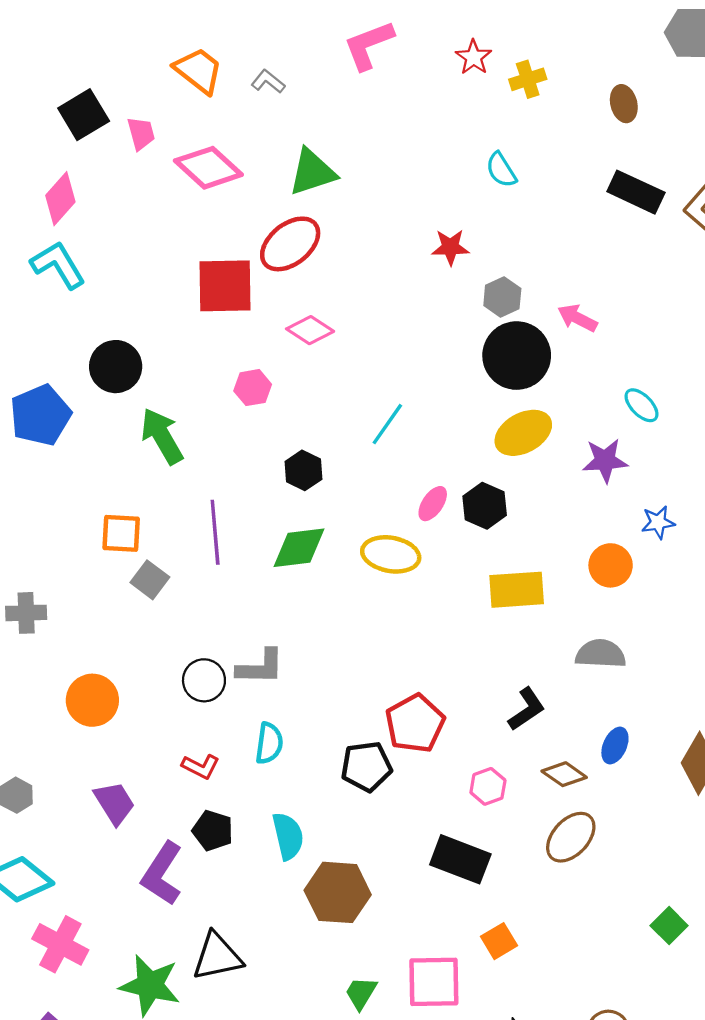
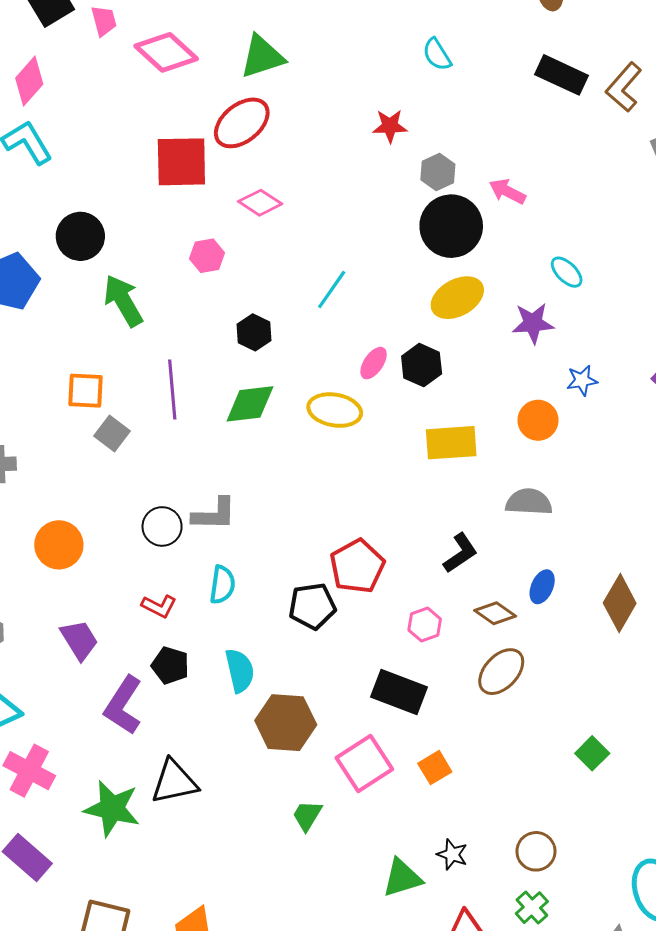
pink square: (434, 982) -> (364, 763), moved, turned -32

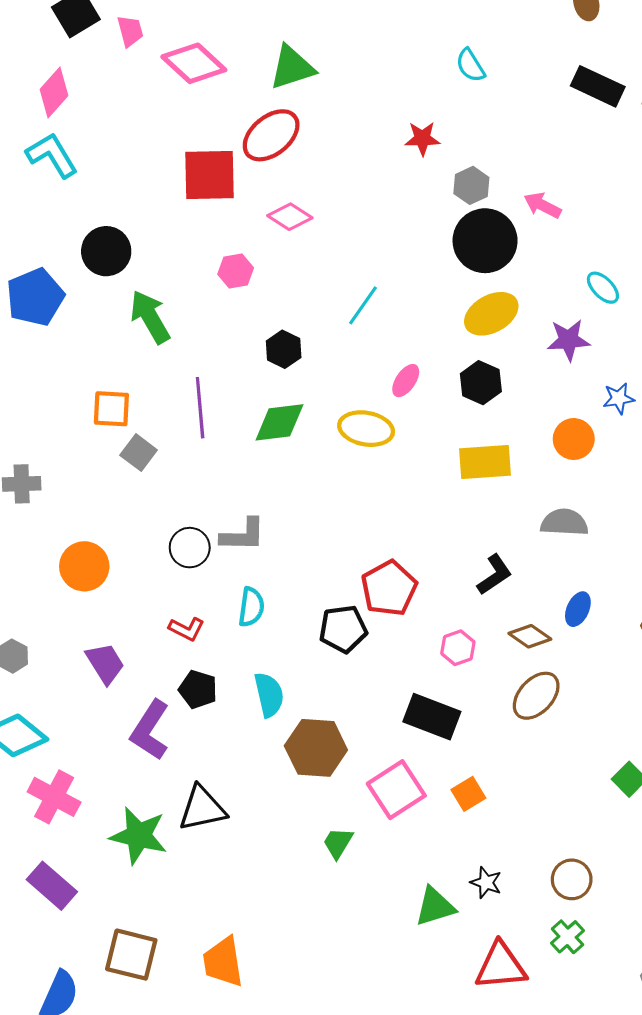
black hexagon: (422, 365) -> (481, 383), moved

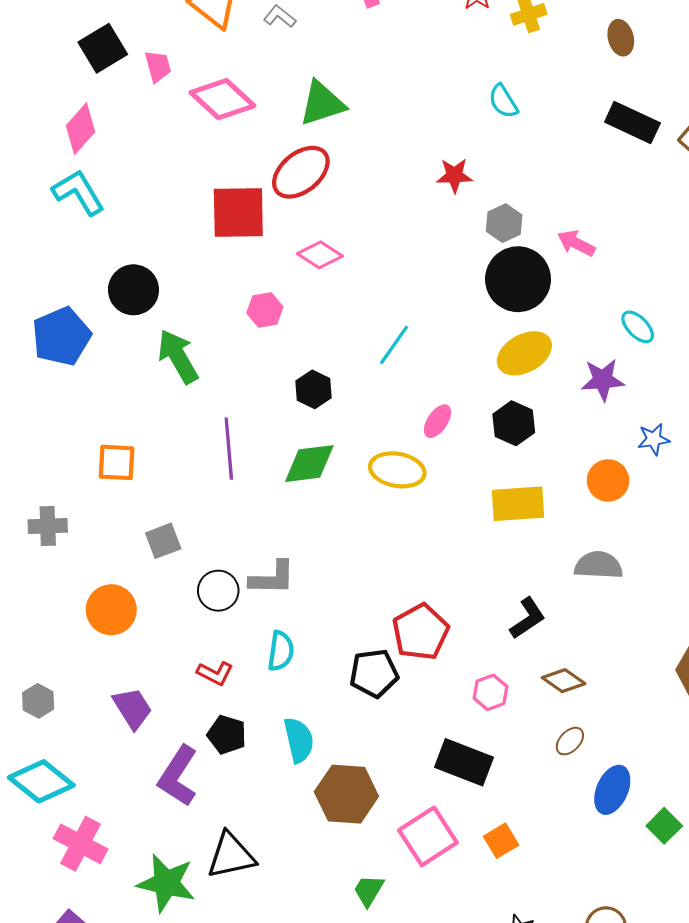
orange square: (111, 409) -> (117, 462), moved
gray square: (139, 453) -> (163, 541), moved, turned 32
blue ellipse: (578, 609) -> (612, 790), moved, size x1.4
brown ellipse: (536, 696) -> (570, 741), size x0.6

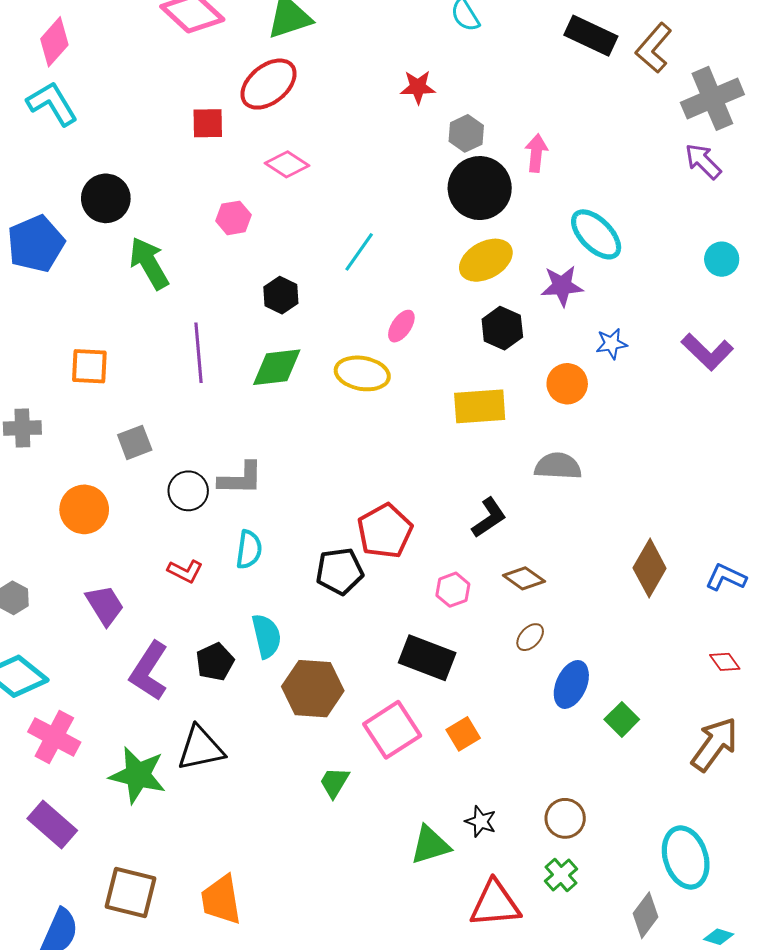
red square: (238, 212) -> (208, 123), size x0.6
pink arrow: (576, 243) -> (536, 153), turned 69
cyan ellipse: (638, 327) -> (596, 234), size x1.6
black hexagon: (514, 423) -> (502, 328), moved
black pentagon: (227, 735) -> (215, 662), moved, turned 30

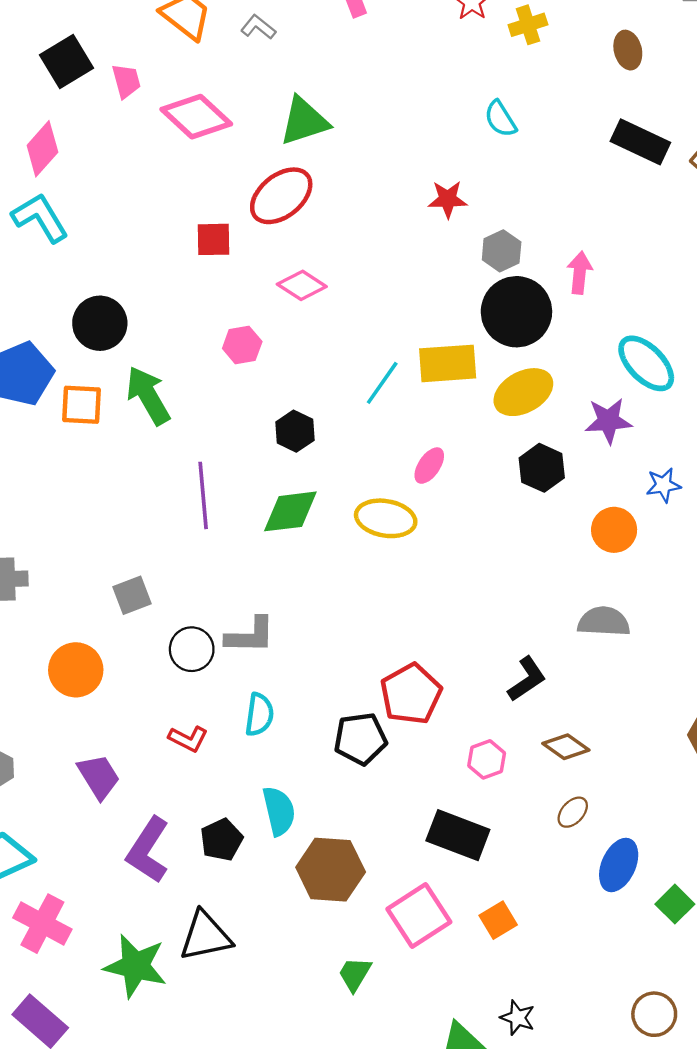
orange square: (89, 366) -> (81, 405), moved
yellow rectangle: (480, 406) -> (448, 363), moved
brown circle: (565, 818) -> (654, 1014), moved

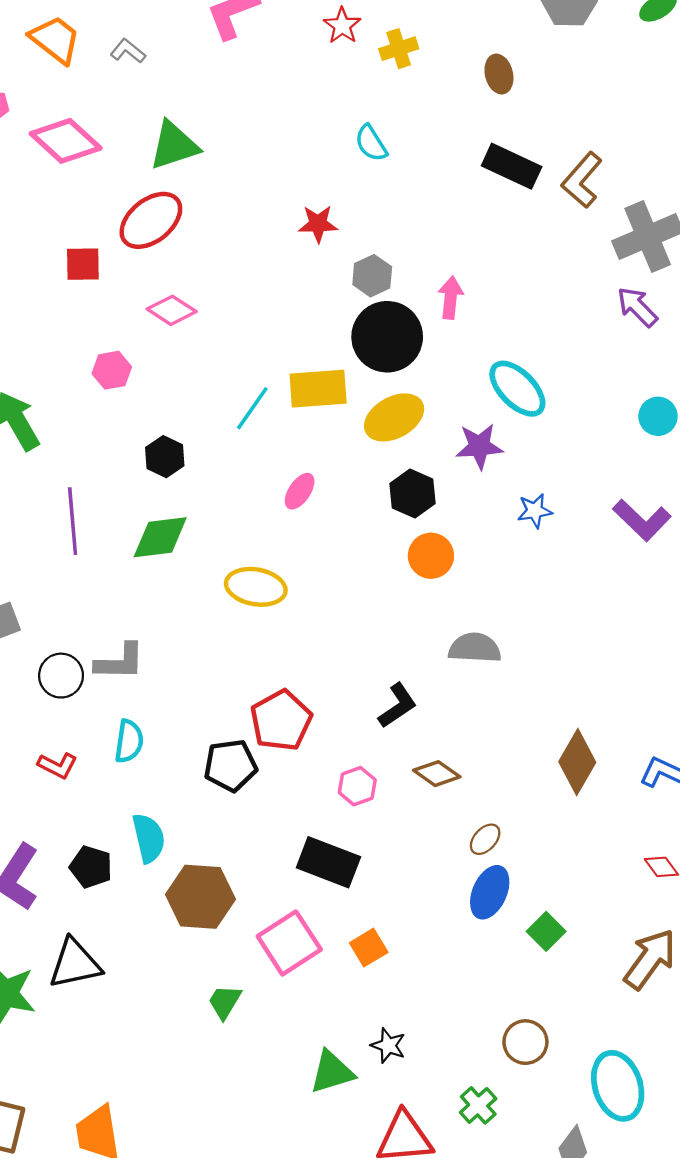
yellow ellipse: (386, 518) -> (256, 587), moved
orange circle: (614, 530) -> (431, 556), moved
brown ellipse: (573, 812) -> (485, 839), moved
black pentagon: (222, 840) -> (91, 867), turned -30

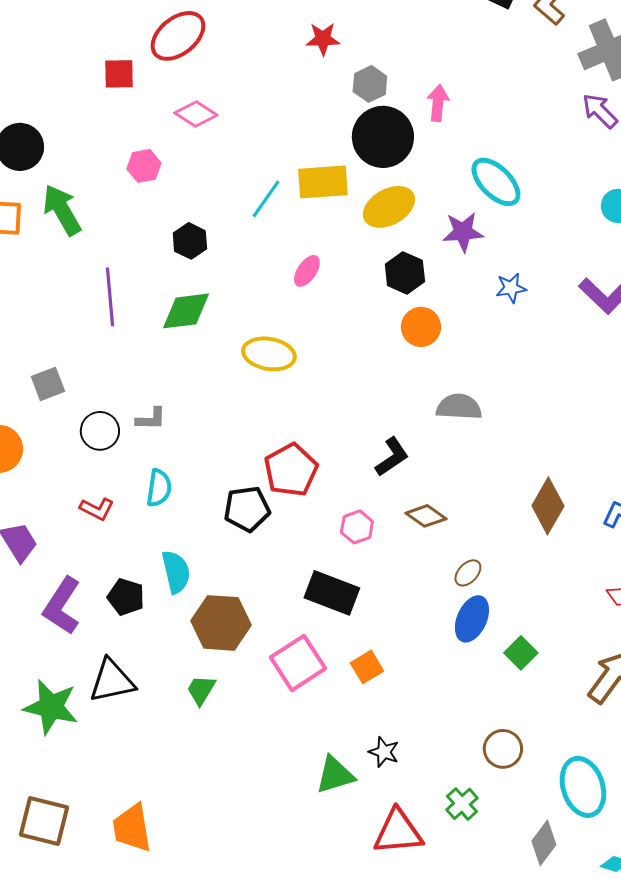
gray L-shape: (120, 662) -> (151, 419), size x0.7
green trapezoid: (225, 1002) -> (201, 690), moved

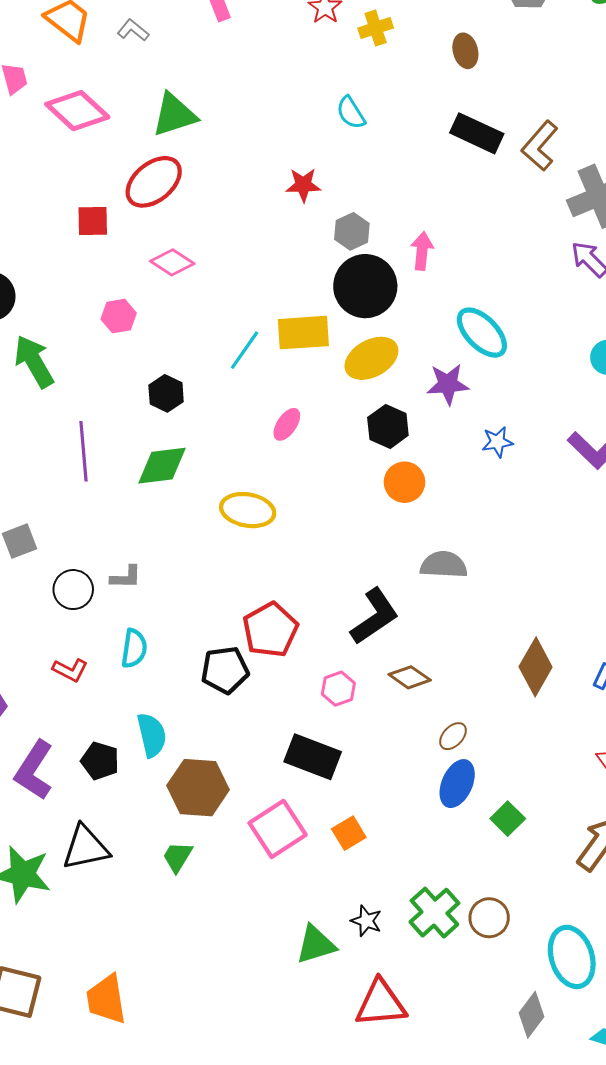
black L-shape: (392, 457) -> (375, 616), size x1.4
green cross: (462, 804) -> (434, 913), moved, size x1.5

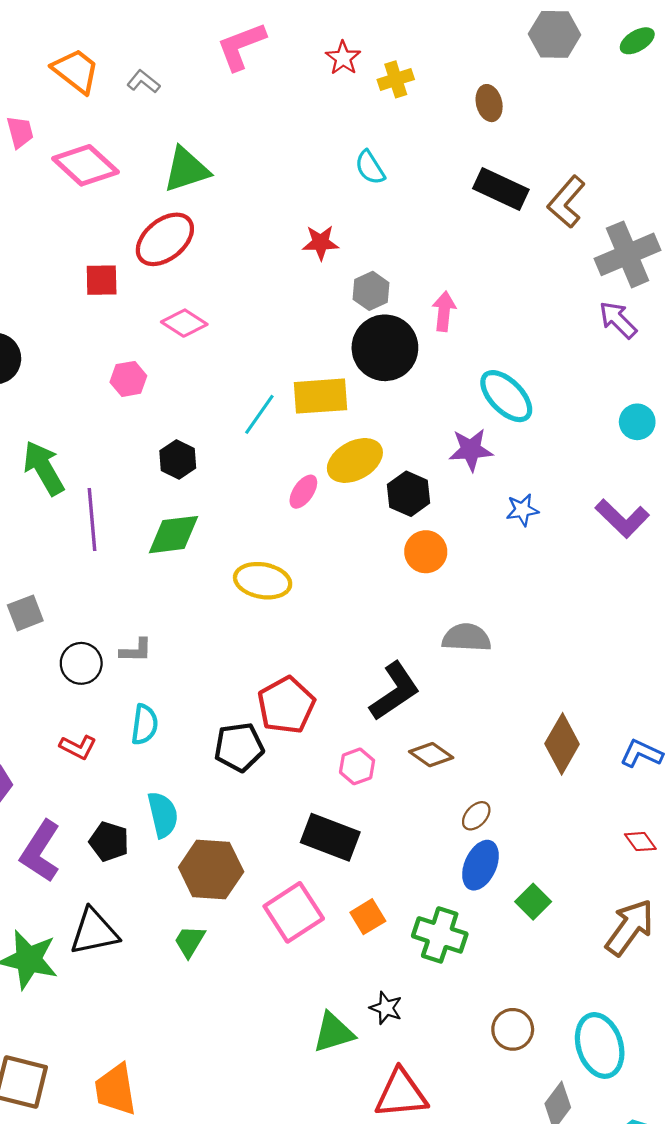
yellow ellipse: (371, 358) -> (355, 460), moved
green arrow: (34, 361) -> (44, 468), moved
green cross: (434, 913) -> (440, 935), moved, turned -30
brown circle: (489, 918) -> (513, 1029), moved

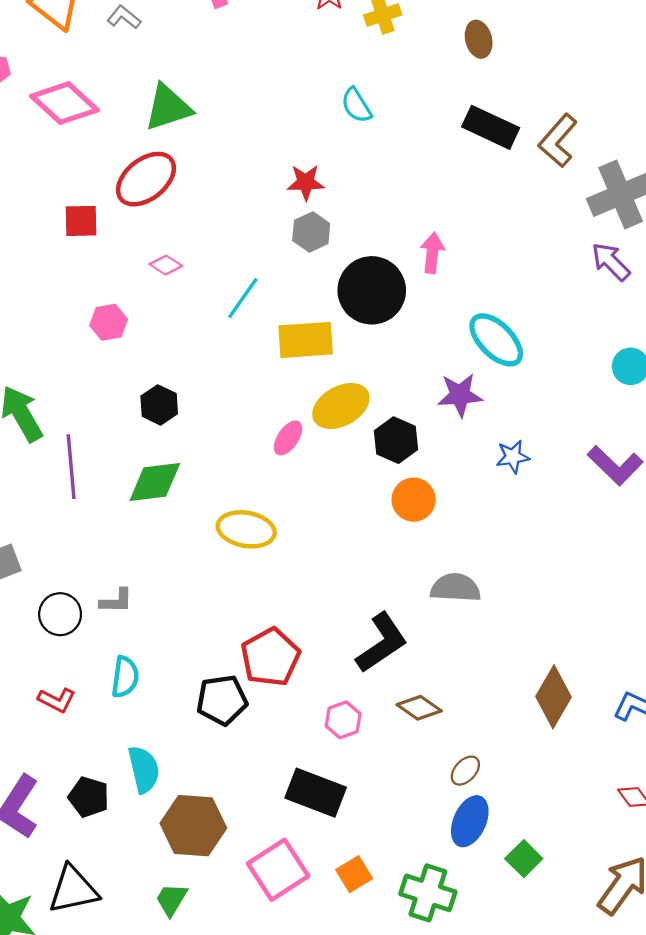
gray hexagon: (371, 291) -> (311, 232), moved
pink diamond: (184, 323) -> (166, 265), size x0.7
cyan line: (259, 414) -> (243, 298), moved

